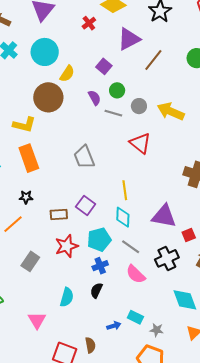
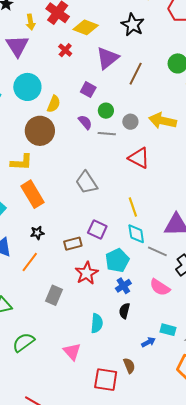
gray line: (131, 247) -> (157, 251), moved

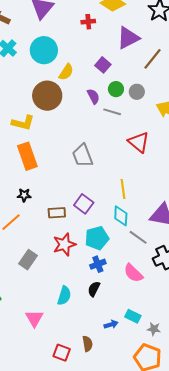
red cross: (65, 50) -> (88, 22), turned 32
gray circle: (130, 122) -> (137, 92), moved
red square: (106, 380) -> (62, 353), size x0.7

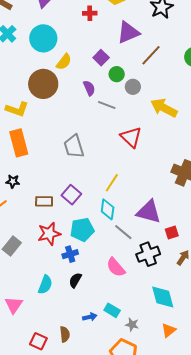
green circle: (116, 89) -> (117, 74), moved
yellow line: (123, 189) -> (112, 183), turned 36
blue cross: (98, 264) -> (70, 254), moved

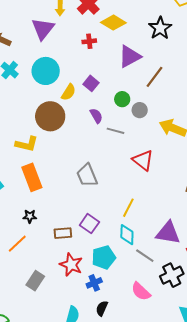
purple square: (101, 58) -> (91, 83), moved
red star: (49, 234) -> (71, 265), turned -30

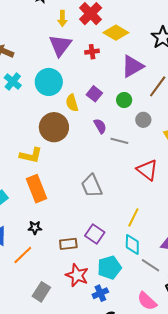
purple triangle: (43, 29) -> (60, 45), moved
yellow semicircle: (69, 92) -> (72, 103), turned 132
green circle: (122, 99) -> (124, 100), moved

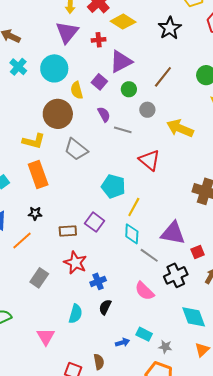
purple triangle: (132, 66) -> (121, 62), moved
gray trapezoid: (92, 186) -> (76, 149), moved, turned -30
cyan pentagon: (109, 268) -> (113, 186), moved, turned 30

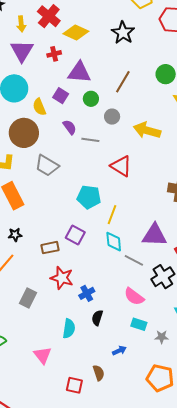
purple triangle: (121, 62) -> (79, 72), turned 40
cyan rectangle: (144, 334) -> (139, 324), moved
gray star: (165, 347) -> (162, 337), moved

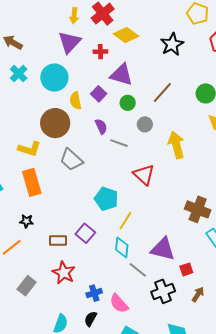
yellow arrow: (147, 130) -> (176, 145), turned 48
blue cross: (87, 293) -> (94, 293), moved
pink semicircle: (134, 297) -> (119, 304), moved

